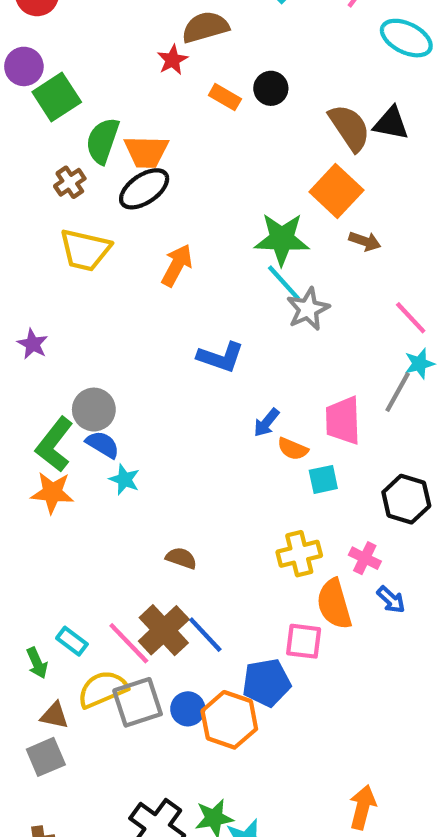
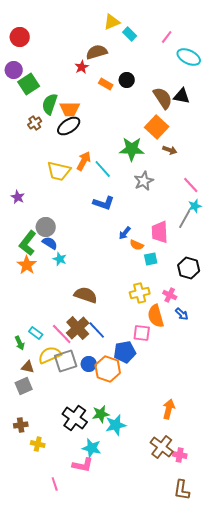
yellow trapezoid: (85, 250) -> (59, 171), moved
cyan line: (284, 283) -> (103, 169), moved
orange star: (52, 493) -> (27, 265), turned 30
brown semicircle: (181, 558) -> (86, 295), size x1.6

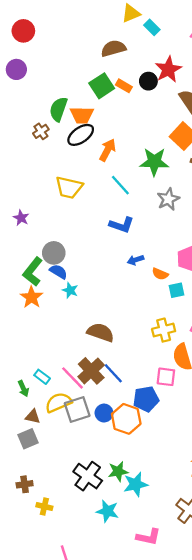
red star: (82, 67) -> (168, 69), moved, size x1.6
green square: (29, 84) -> (102, 86), moved
orange arrow: (84, 161) -> (108, 150), moved
blue arrow: (125, 233) -> (136, 260), moved, turned 32
pink L-shape: (83, 465) -> (148, 537), moved

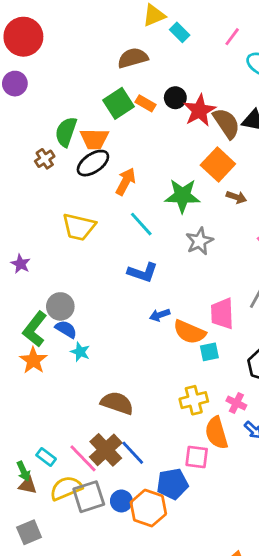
red circle: (23, 31) -> (23, 37), size x1.4
red star: (168, 69) -> (199, 111), moved
orange semicircle: (160, 274) -> (190, 332), size x1.6
brown triangle: (33, 417) -> (28, 485), moved

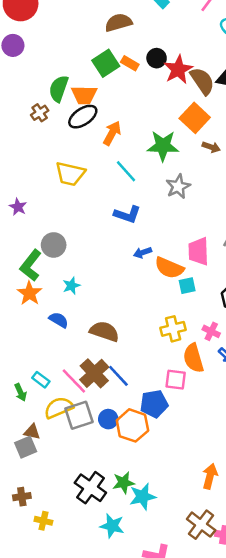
blue semicircle: (66, 329) -> (59, 320), moved
cyan star: (80, 352) -> (71, 286), turned 30
brown triangle: (28, 485) -> (32, 432), moved

